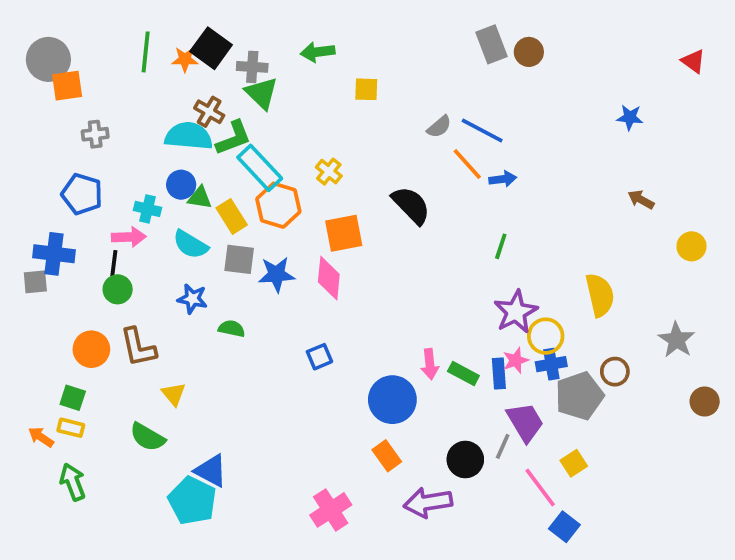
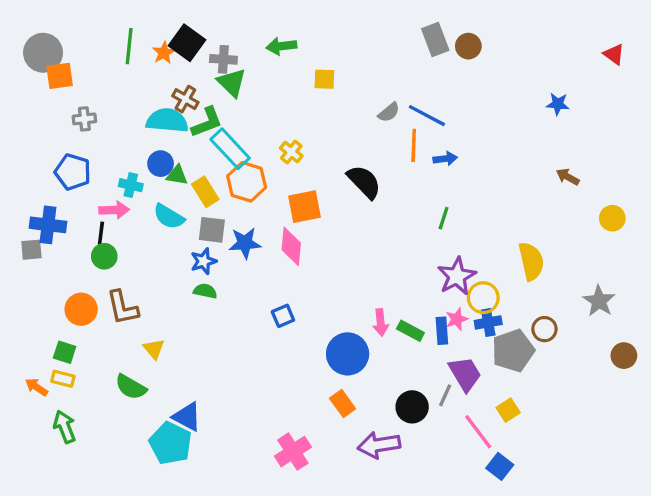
orange star: (185, 59) -> (164, 53), turned -30
orange line: (467, 164) -> (414, 145), turned 44
blue star: (192, 299) -> (204, 261), moved, turned -30

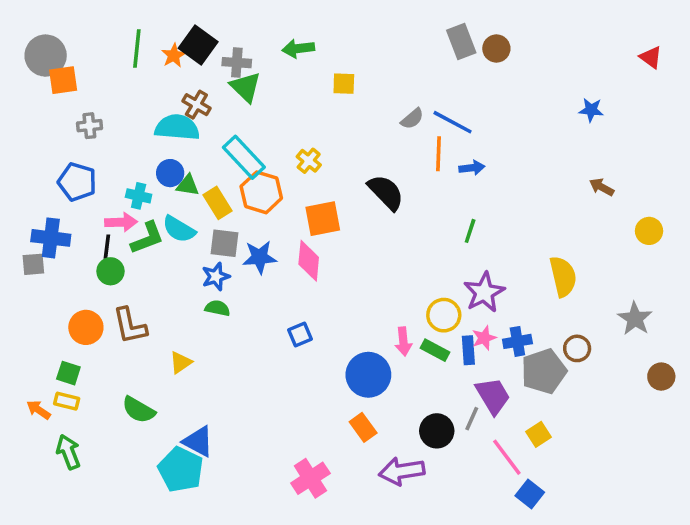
green L-shape: (207, 122) -> (147, 238), moved
yellow circle: (483, 298) -> (444, 315), moved
yellow triangle: (154, 349) -> (181, 362), moved, turned 35

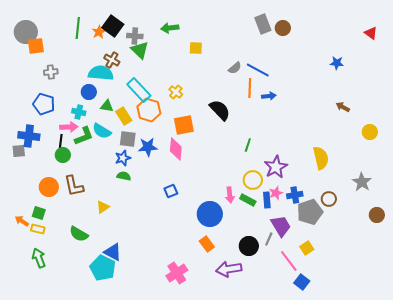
blue circle: (170, 173) -> (89, 92), moved
green line: (470, 231) -> (248, 145), moved
orange arrow: (39, 410) -> (22, 221), moved

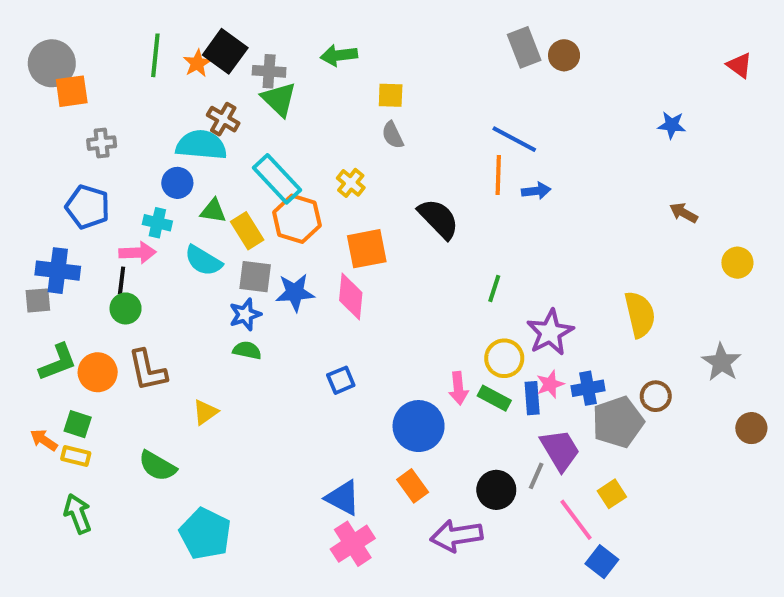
gray semicircle: (235, 68) -> (393, 135), moved, turned 104
green L-shape: (84, 136) -> (58, 362), moved
blue triangle: (113, 252) -> (343, 498), moved

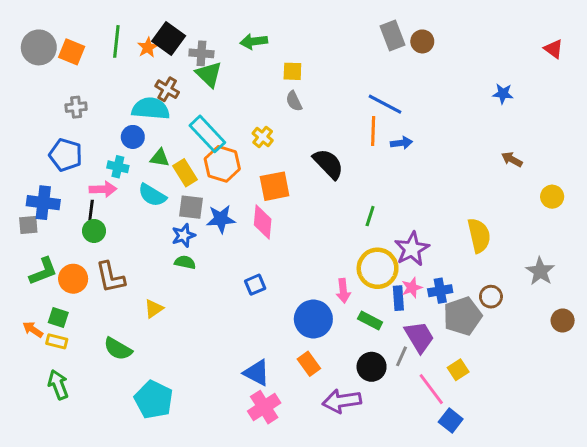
orange square: (72, 91) -> (72, 52), moved, turned 30
yellow circle: (504, 358) -> (378, 268), size x1.4
green rectangle: (494, 398) -> (370, 320), moved

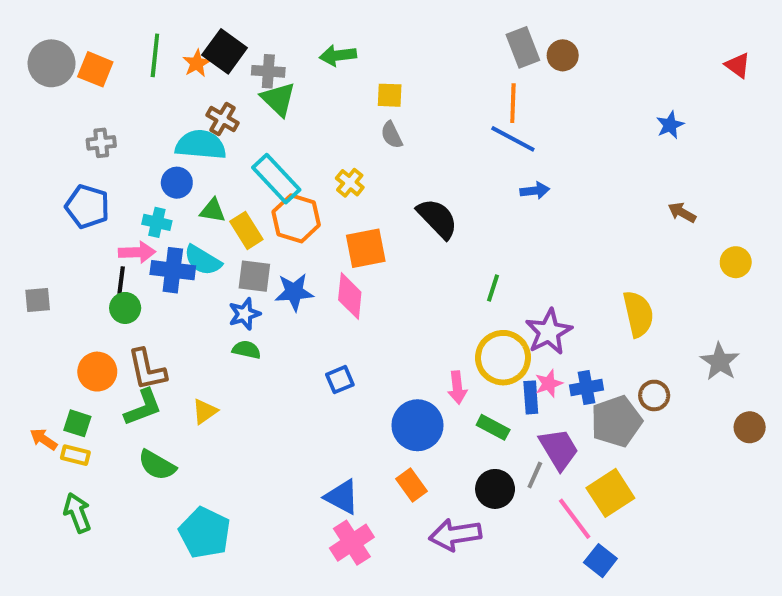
blue star: (503, 94) -> (670, 125), turned -30
orange line: (373, 131) -> (513, 103), moved
blue cross: (43, 203) -> (173, 270), moved
green L-shape: (43, 271) -> (143, 407), moved
yellow square: (458, 370) -> (610, 493), size x1.6

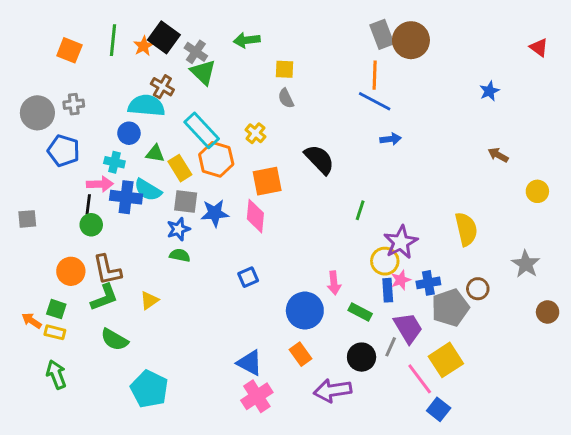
brown circle: (563, 55) -> (411, 40), size x1.6
gray circle: (52, 63) -> (37, 113), moved
gray cross: (268, 71) -> (196, 52), turned 30
yellow circle: (503, 358) -> (385, 261), moved, size x0.7

